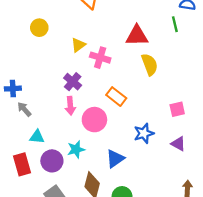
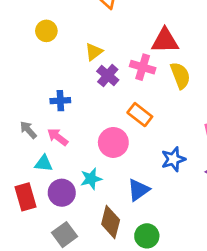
pink cross: (100, 58) -> (143, 67), moved
purple cross: (73, 82) -> (108, 76), moved
blue cross: (13, 89) -> (60, 101), moved
pink arrow: (70, 106) -> (58, 137), moved, turned 132

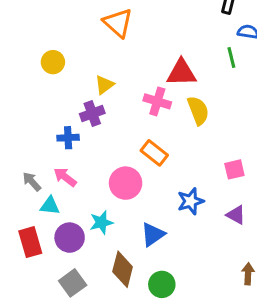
purple cross: (108, 76) -> (92, 114), moved, turned 30
gray arrow: (28, 130) -> (32, 182), moved

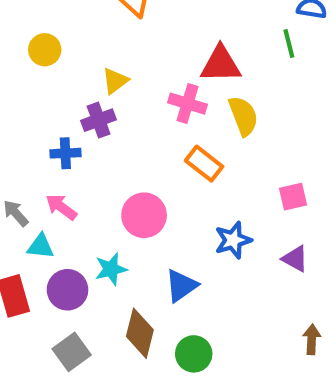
orange rectangle: (154, 153) -> (204, 164), moved

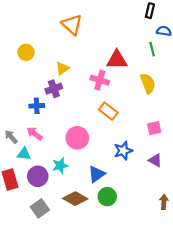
yellow semicircle: (243, 116) -> (148, 83), moved
brown diamond: (140, 333) -> (75, 199), turned -75
green circle: (194, 354) -> (107, 197), moved

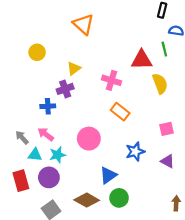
red triangle: (117, 60) -> (142, 60), moved
cyan star: (60, 166) -> (58, 155), moved

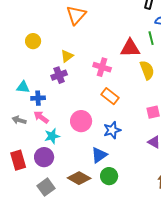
orange triangle: (83, 24) -> (76, 15), turned 30
blue cross: (48, 106) -> (38, 98), moved
gray arrow: (22, 138) -> (19, 120), turned -32
blue star: (135, 152) -> (112, 130), moved
cyan triangle: (35, 155) -> (23, 87), moved

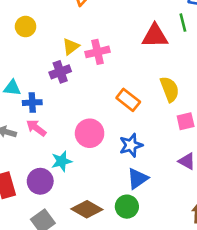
pink cross: (102, 67) -> (98, 52), moved, turned -30
yellow semicircle: (147, 70) -> (170, 89), moved
cyan star: (52, 136) -> (62, 161), moved
blue triangle: (99, 155) -> (138, 179), moved

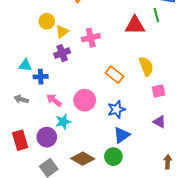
yellow circle: (26, 27) -> (47, 21), moved
yellow triangle: (71, 47) -> (62, 32), moved
pink arrow: (36, 128) -> (54, 100), moved

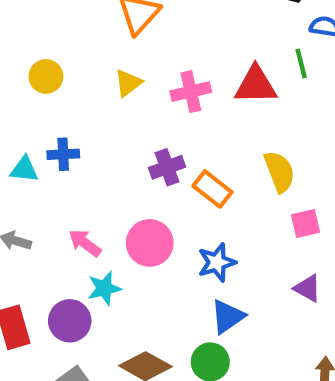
yellow circle: (47, 21) -> (46, 76), moved
yellow triangle: (62, 32) -> (128, 83), moved
pink cross: (91, 38) -> (191, 92), moved
purple cross: (62, 53) -> (167, 167), moved
blue cross: (41, 77) -> (63, 154), moved

